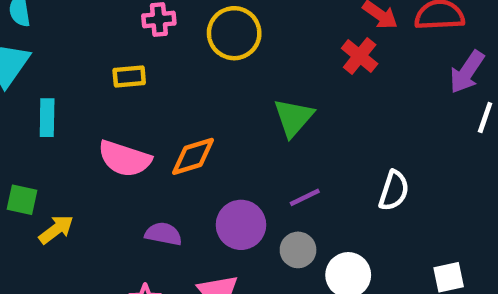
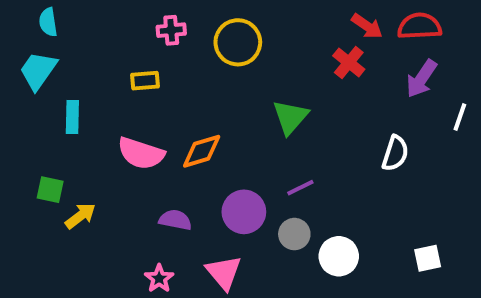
purple arrow: (467, 72) -> (421, 79), moved
white semicircle: (394, 191) -> (395, 153), moved

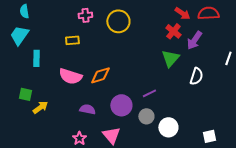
purple arrow: (421, 79) -> (194, 40), moved
green triangle: (290, 117) -> (170, 58), moved
white square: (428, 258) -> (209, 136), moved

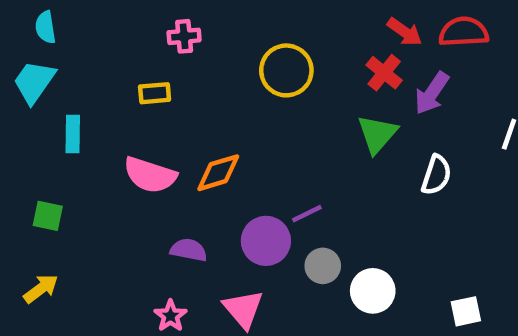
yellow circle: (118, 21) -> (286, 70), moved
purple line: (149, 93) -> (307, 214), moved
yellow arrow: (40, 107) -> (41, 289), moved

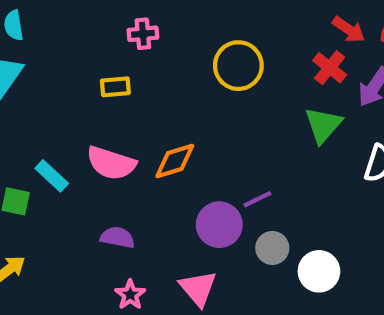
cyan rectangle: (73, 134) -> (52, 176), moved, turned -48
purple semicircle: (189, 250) -> (117, 237), moved

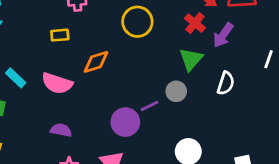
orange diamond: (175, 161) -> (96, 62), moved
cyan rectangle: (52, 176) -> (16, 78), moved
gray circle: (272, 248) -> (176, 91), moved

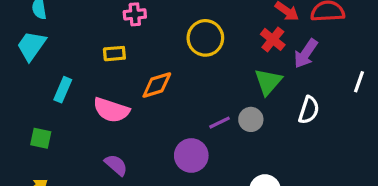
cyan rectangle: (16, 78) -> (63, 90), moved, turned 70
purple line: (149, 106) -> (219, 123), moved
purple semicircle: (61, 130) -> (116, 165), turned 30

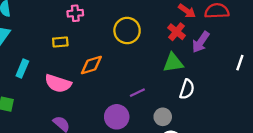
green triangle: (268, 82) -> (173, 63), turned 40
white semicircle: (309, 110) -> (187, 89), moved
gray circle: (251, 119) -> (163, 117), moved

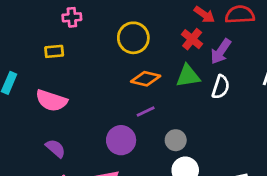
orange diamond: (91, 65) -> (146, 79), moved, turned 30
white semicircle: (187, 89) -> (221, 87), moved

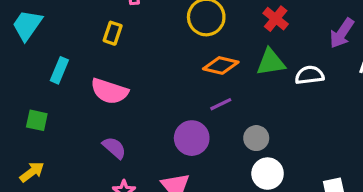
yellow rectangle: (54, 51) -> (113, 33), turned -66
purple arrow: (221, 51) -> (342, 33), moved
white semicircle: (221, 87) -> (309, 75), turned -115

